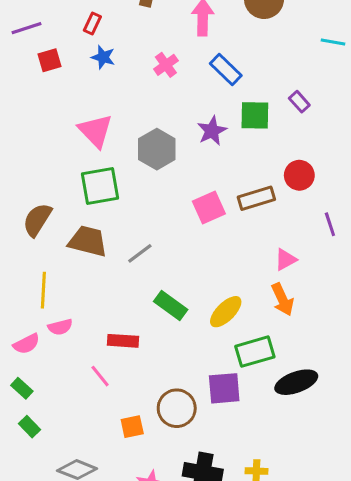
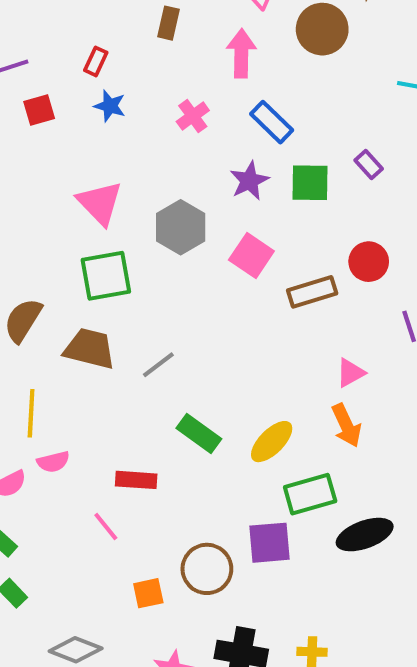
purple star: (212, 131) -> (249, 181), moved
pink square: (209, 207) -> (251, 256), moved, turned -32

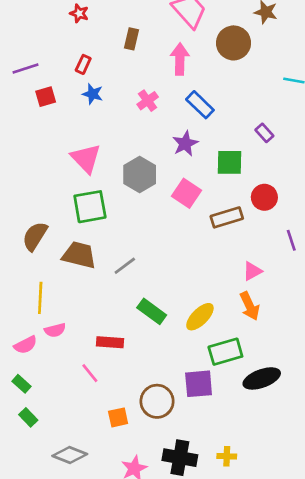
green square: (310, 183) -> (229, 162), moved

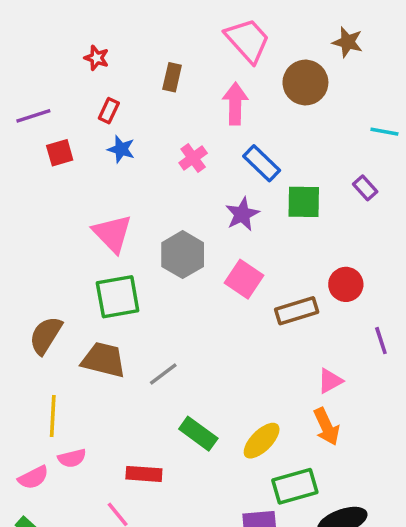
red star: (79, 13) -> (97, 58), moved
purple rectangle: (264, 133) -> (365, 188), moved
green square: (229, 162) -> (304, 202), moved

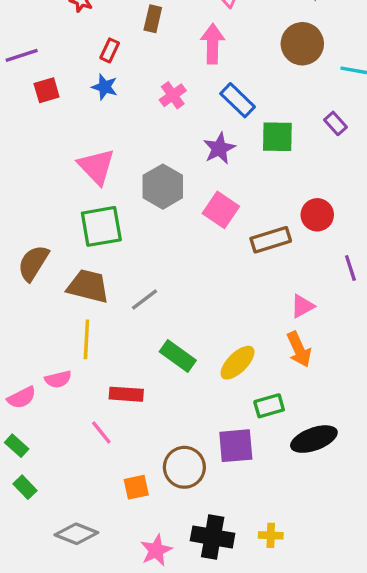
brown circle: (305, 83) -> (302, 44), moved
red rectangle: (109, 111) -> (110, 50), moved
yellow line: (53, 416) -> (86, 339), moved
green rectangle: (295, 486) -> (269, 406), size x0.7

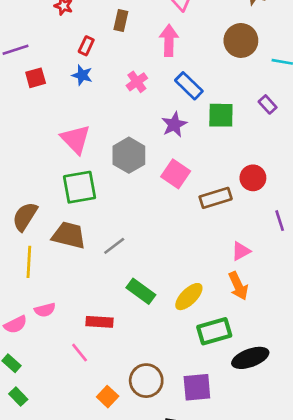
yellow line: (86, 339) -> (29, 262), moved
green rectangle: (269, 406) -> (214, 331), size x1.4
purple square: (236, 446) -> (197, 387), moved
orange square: (136, 487) -> (108, 397), turned -35

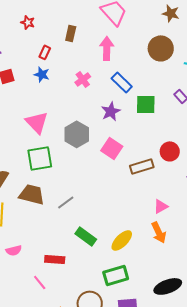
green rectangle: (214, 331) -> (116, 275), moved

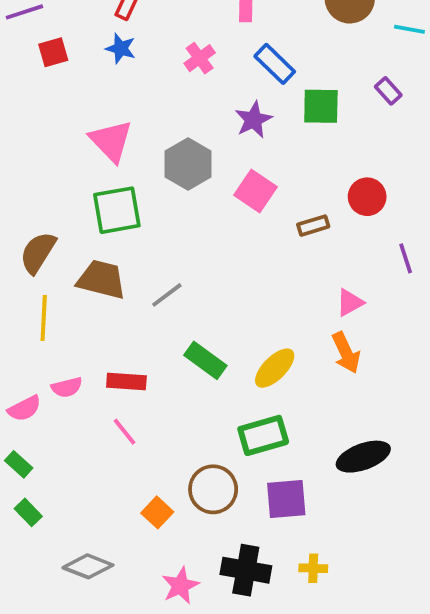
brown rectangle: (142, 166) -> (313, 226), size x0.7
red rectangle: (55, 259) -> (126, 382), moved
pink line: (40, 282) -> (125, 432), moved

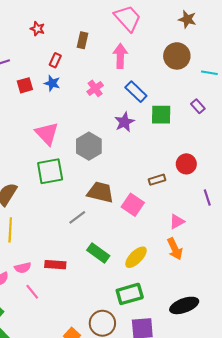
red square: (53, 52) -> (25, 85), moved
pink square: (255, 191) -> (133, 205), moved
brown trapezoid: (101, 279) -> (100, 192), moved
pink line: (125, 432) -> (32, 292), moved

